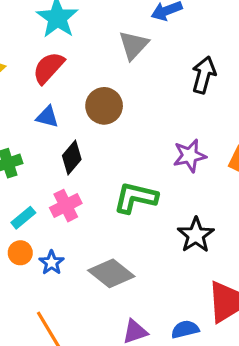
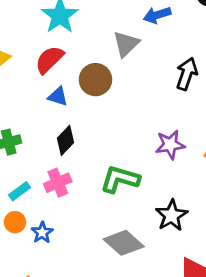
brown circle: (104, 106) -> (95, 80), moved
blue triangle: (47, 117) -> (58, 96), moved
gray diamond: (111, 273) -> (124, 243), moved

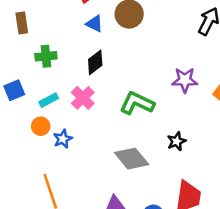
pink cross: (58, 183) -> (83, 98), turned -30
black star: (172, 215) -> (177, 141), size x0.7

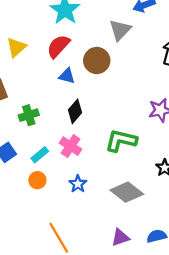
blue star: (63, 139) -> (78, 184), moved

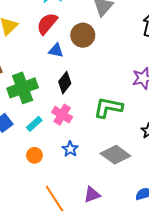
green cross: (29, 115) -> (23, 88), size x1.6
orange circle: (37, 180) -> (34, 155), moved
purple triangle: (120, 238) -> (92, 195), moved

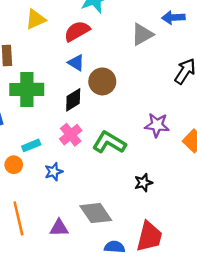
brown circle: (83, 35) -> (102, 81), moved
pink cross: (62, 115) -> (71, 135), moved
cyan rectangle: (34, 124) -> (31, 145), moved
gray diamond: (115, 155) -> (96, 213), moved

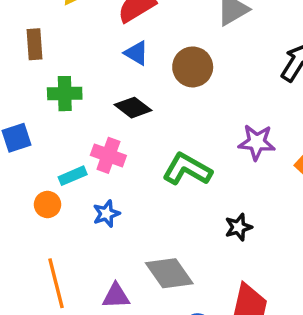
brown circle: (102, 81) -> (193, 67), moved
green cross: (27, 89) -> (65, 94), size x0.7
black diamond: (73, 100) -> (133, 108), turned 70
pink cross: (71, 135) -> (108, 155), moved, turned -30

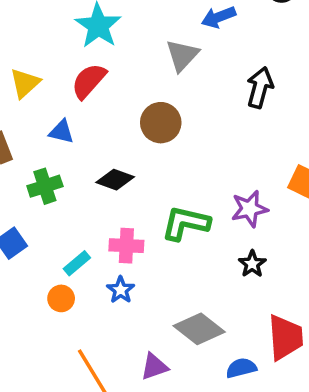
blue triangle: (136, 53) -> (61, 132), moved
purple star: (257, 142) -> (250, 209), moved
pink cross: (108, 155) -> (126, 246), moved

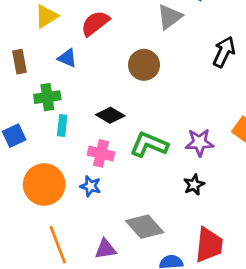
black diamond: (115, 180) -> (110, 115), moved
cyan rectangle: (77, 263) -> (62, 125), moved, turned -54
blue star: (121, 290) -> (90, 186), turned -30
orange circle: (61, 298) -> (44, 184), size x2.0

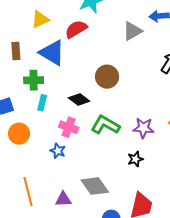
blue triangle: (67, 58) -> (52, 53), size x1.8
brown circle: (144, 65) -> (107, 77), moved
orange circle: (44, 184) -> (19, 134), moved, size x0.7

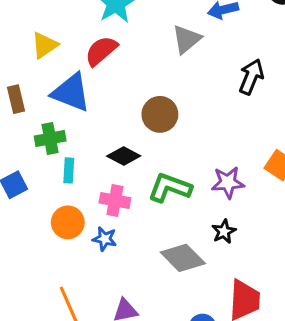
orange circle: (19, 134) -> (68, 222), moved
gray diamond: (95, 186) -> (183, 258), moved

